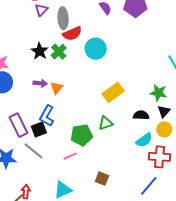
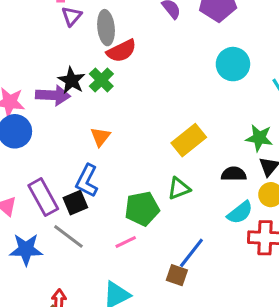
cyan circle: (96, 49) -> (233, 64), moved
purple arrow: (40, 83) -> (53, 95), moved, size x1.5
blue line: (149, 186) -> (191, 253), moved

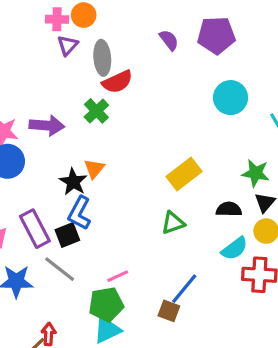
black star: (72, 80) -> (73, 182), moved
green pentagon: (142, 209) -> (106, 304), moved

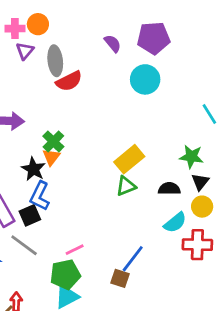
cyan circle: (231, 98) -> (145, 79), moved
green cross: (96, 111) -> (53, 141), moved
green triangle: (173, 223) -> (126, 186), moved

